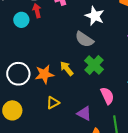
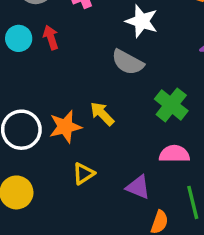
red arrow: (37, 11) -> (51, 37), moved
green cross: (94, 65) -> (171, 105), moved
pink semicircle: (107, 96) -> (174, 154), turned -60

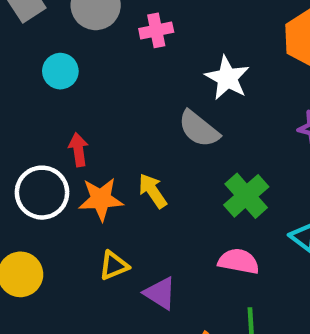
red arrow: (51, 37) -> (78, 150), moved
purple triangle: (138, 187) -> (160, 293), moved

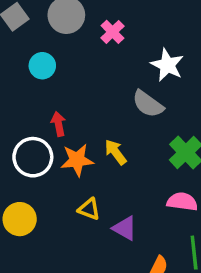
pink cross: (156, 30) -> (113, 32), turned -30
yellow triangle: (114, 265) -> (89, 209), turned 45

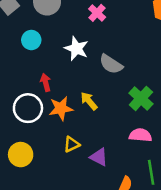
pink cross: (113, 32) -> (97, 13), moved
white star: (167, 65) -> (76, 49), moved
yellow triangle: (89, 209) -> (72, 144), turned -42

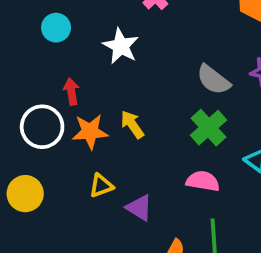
gray semicircle: (111, 64) -> (213, 80), moved

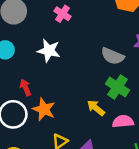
yellow arrow: (132, 124) -> (96, 108), moved
orange star: (90, 132) -> (44, 109), turned -30

